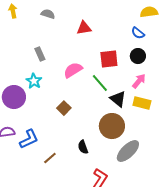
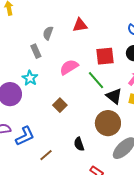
gray semicircle: (48, 14) -> (48, 33), moved, turned -88

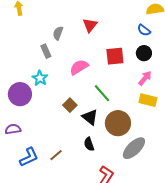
red triangle: (80, 25) -> (90, 25), turned -42
green line: (96, 80) -> (102, 93), moved
black triangle: (114, 96) -> (90, 117), moved
blue L-shape: (25, 136) -> (29, 157), moved

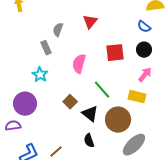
pink semicircle: (79, 67) -> (79, 64), turned -42
purple circle: (20, 94) -> (25, 104), moved
yellow rectangle: (148, 100) -> (137, 97), moved

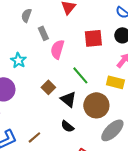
gray semicircle: (58, 30) -> (26, 15), moved
gray rectangle: (46, 48) -> (43, 33), moved
black semicircle: (89, 141) -> (67, 126), turned -32

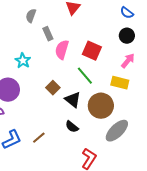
red square: (93, 38) -> (92, 51), moved, turned 30

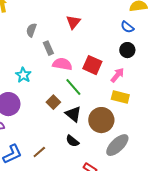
pink semicircle: (62, 50) -> (62, 64), turned 84
pink arrow: (128, 61) -> (117, 75), moved
green line: (85, 76) -> (73, 87), moved

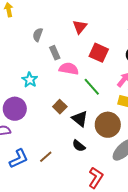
red square: (92, 65) -> (99, 53), moved
green line: (73, 87) -> (92, 87), moved

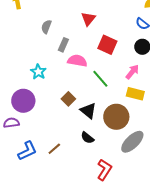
gray rectangle: (55, 53) -> (63, 45), turned 48

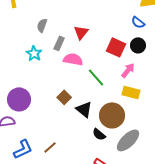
red triangle: (88, 19) -> (81, 32), moved
red square: (107, 45) -> (116, 47), moved
cyan star: (38, 72) -> (34, 53), moved
black semicircle: (87, 138) -> (99, 134), moved

